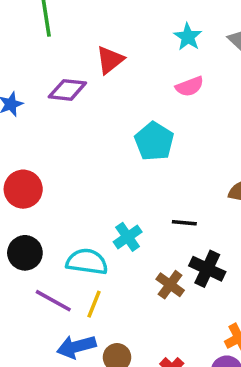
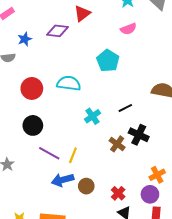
black line: (184, 223) -> (125, 108), turned -32
cyan semicircle: (87, 262) -> (69, 83), moved

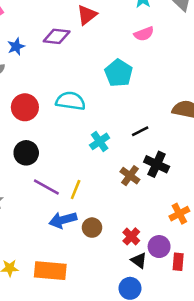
purple circle: (150, 194) -> (159, 247), moved

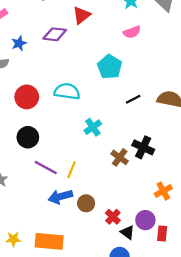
black line: (140, 131) -> (133, 99), moved
red cross: (131, 236) -> (113, 217), moved

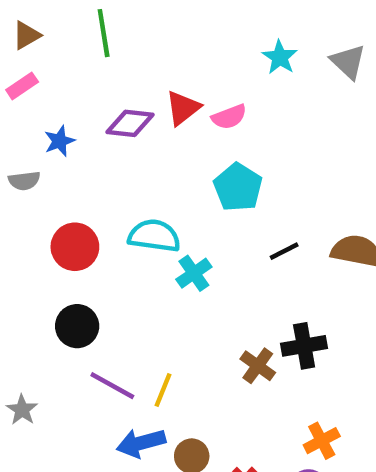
red triangle: (82, 15) -> (183, 108), moved
pink semicircle: (132, 32) -> (229, 117), moved
cyan cross: (93, 127) -> (194, 273), moved
black cross: (143, 147) -> (304, 346), turned -35
orange cross: (163, 191) -> (322, 441), moved

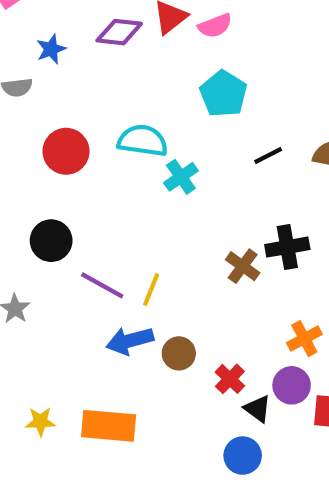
black circle: (77, 326) -> (51, 241), moved

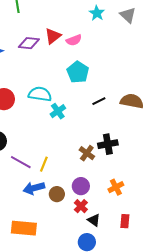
purple circle: (292, 385) -> (81, 186), moved

